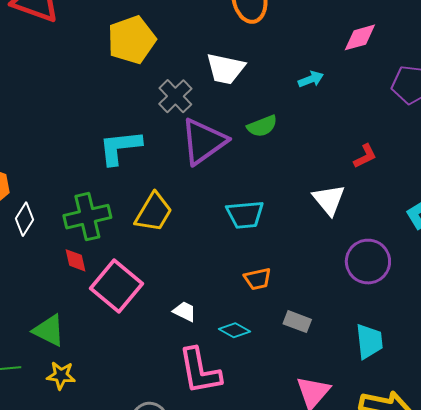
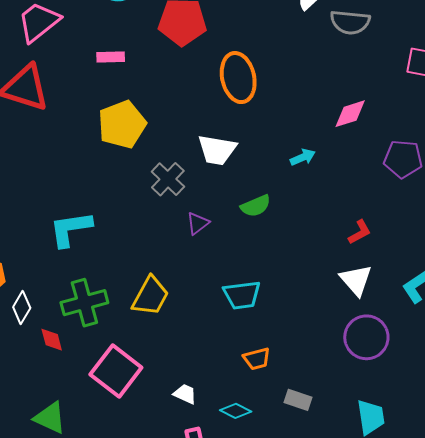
purple triangle: (204, 141) -> (198, 223), size x0.5
cyan L-shape: (120, 147) -> (71, 229), moved
white triangle: (329, 200) -> (356, 280), moved
red diamond: (75, 260) -> (52, 340), moved

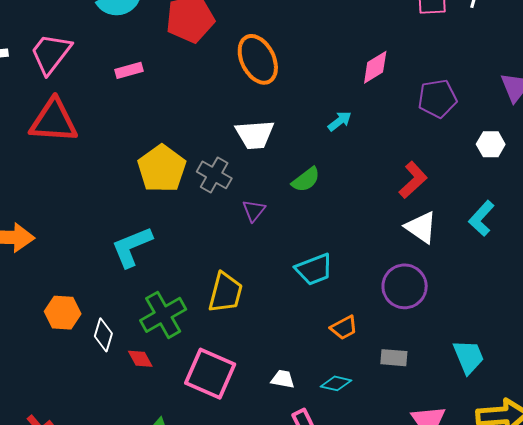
yellow pentagon: (122, 124) -> (162, 169), moved
red L-shape: (360, 232) -> (413, 180), size x1.4
purple circle: (366, 337) -> (405, 286), moved

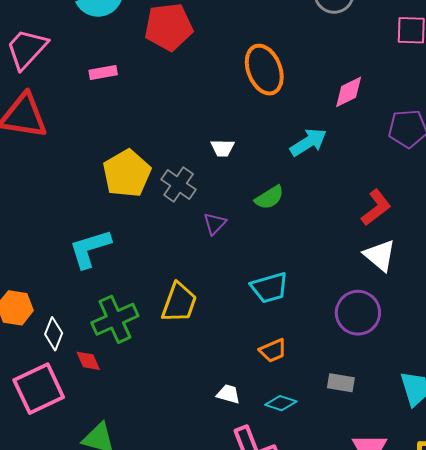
orange ellipse: (258, 59) -> (264, 70), moved
cyan arrow: (340, 121) -> (308, 142), size x1.5
white trapezoid: (255, 135) -> (223, 148), size x0.6
orange trapezoid: (344, 328) -> (273, 350), moved
pink square: (210, 374) -> (39, 389), moved, turned 36

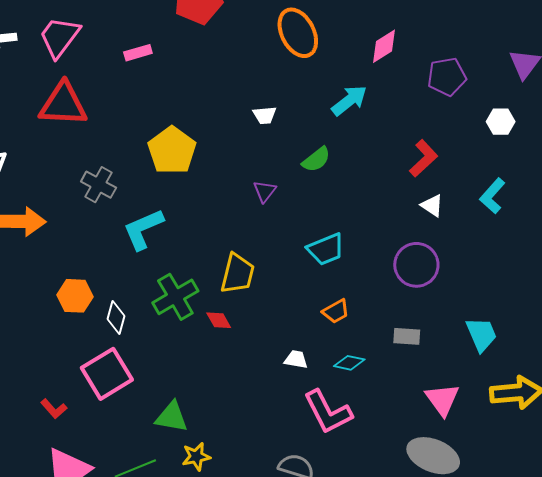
gray cross: (179, 185) -> (99, 185), moved
white triangle: (380, 255) -> (432, 206), size x0.7
red diamond: (88, 361) -> (219, 320), moved

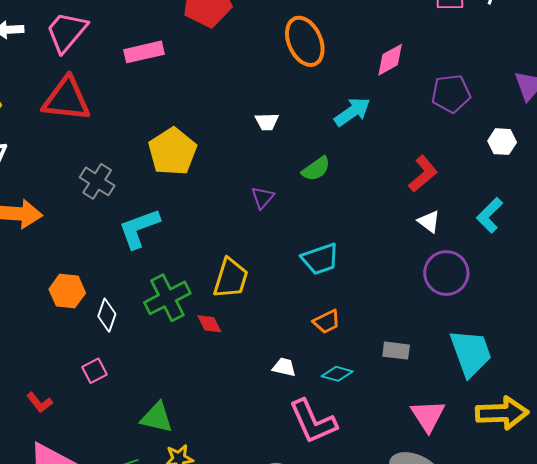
pink rectangle: (138, 53) -> (144, 52), size x1.4
purple circle: (416, 265) -> (446, 273), moved
cyan trapezoid: (481, 334) -> (471, 353), size x1.4
pink square: (107, 374) -> (95, 371), size x0.5

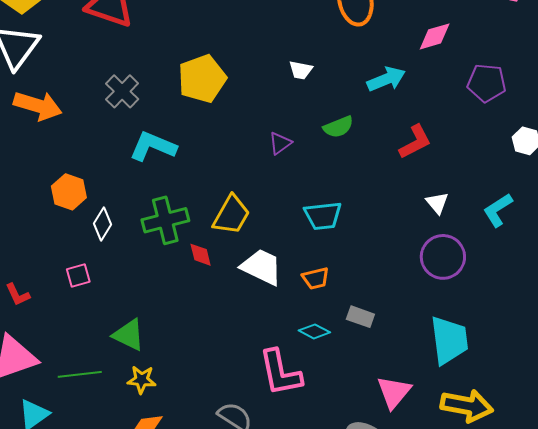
red L-shape: (423, 174) -> (415, 142), moved
cyan L-shape: (139, 228) -> (153, 146), turned 30
gray rectangle: (396, 351) -> (360, 317), moved
white trapezoid: (284, 367) -> (262, 267), moved, size x1.8

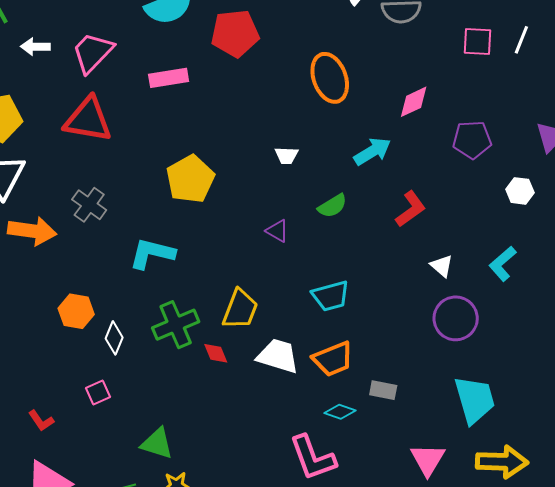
gray cross: (122, 91) -> (89, 205), moved
purple triangle: (280, 143) -> (277, 231), turned -45
orange trapezoid: (316, 278) -> (333, 359), size x1.5

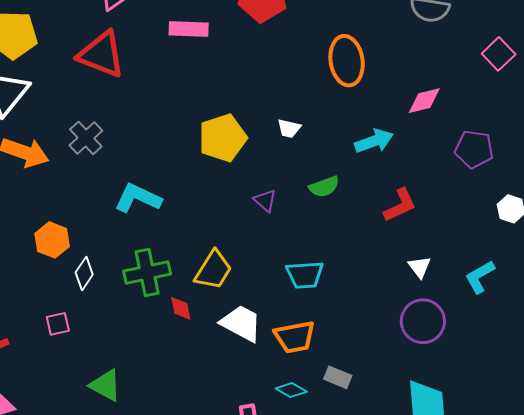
pink square: (477, 41) -> (499, 54), turned 32
yellow pentagon: (190, 179) -> (223, 138), moved

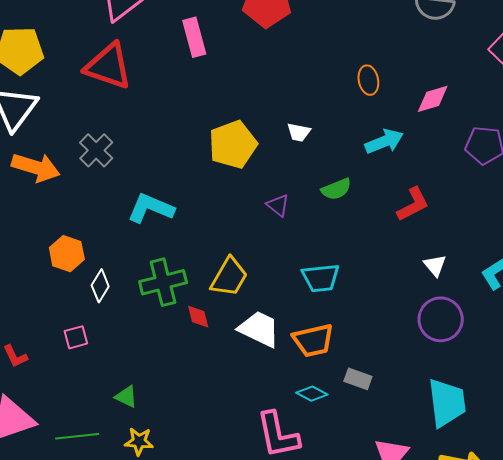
pink rectangle: (189, 29) -> (194, 37), turned 75
orange ellipse: (347, 61) -> (368, 80), moved, size x0.6
green triangle: (106, 385) -> (126, 397), size x0.7

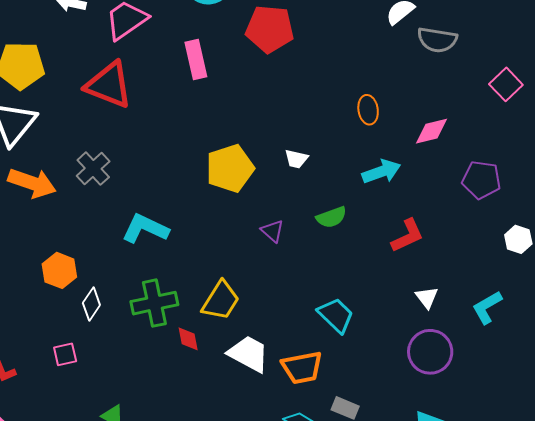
cyan trapezoid: (321, 278) -> (336, 315), moved, turned -132

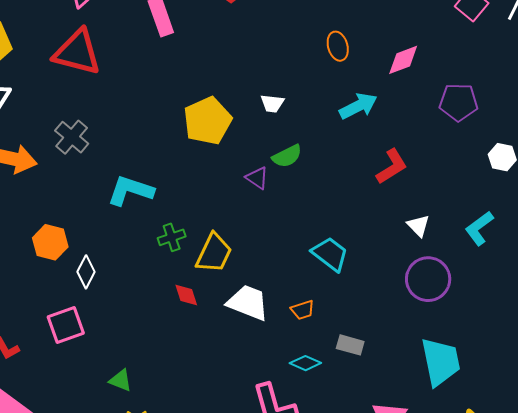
green semicircle: (331, 217) -> (287, 156), moved
green cross: (154, 303) -> (172, 237), moved, size x0.6
pink square: (65, 354) -> (66, 325), size x1.5
orange trapezoid: (302, 367) -> (303, 310), size x0.6

